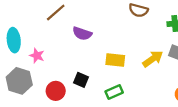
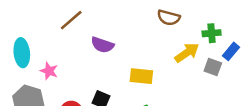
yellow arrow: (153, 59) -> (187, 53), moved

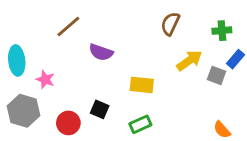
brown semicircle: (169, 18) -> (170, 24), turned 100
green cross: (212, 33) -> (222, 31), moved

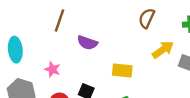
brown line: (68, 26) -> (59, 21), turned -30
pink star: (45, 79) -> (52, 69), moved

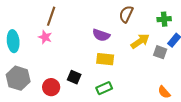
purple semicircle: (87, 43) -> (101, 35), moved
pink star: (52, 69) -> (45, 37), moved

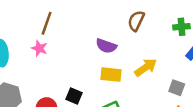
yellow arrow: (140, 41) -> (146, 67), moved
gray square: (160, 52) -> (177, 88), moved

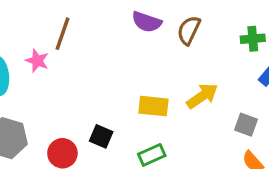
purple semicircle: (106, 46) -> (147, 22), moved
pink star: (39, 48) -> (37, 61), moved

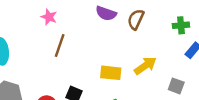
brown line: (62, 34) -> (60, 45), moved
pink star: (37, 61) -> (49, 17), moved

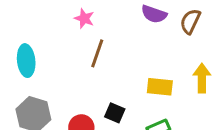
yellow arrow: (145, 66) -> (202, 78), turned -55

